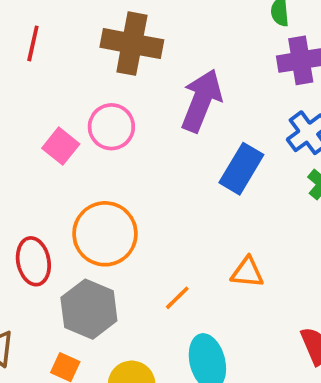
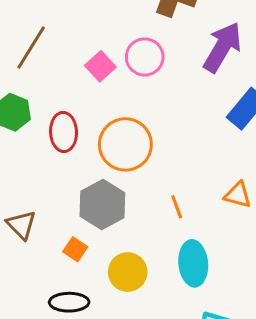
red ellipse: (33, 261) -> (64, 132), moved
orange line: (177, 298) -> (177, 207), turned -75

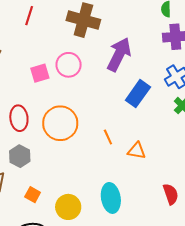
pink square: (100, 66) -> (40, 73), turned 30
gray hexagon: (102, 204) -> (20, 156), moved, size x0.7
orange line: (177, 207) -> (108, 137), moved

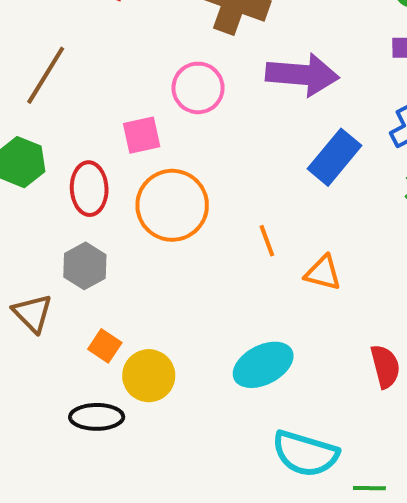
purple arrow: (119, 54) -> (302, 75), turned 64
pink square: (40, 73) -> (142, 135), moved
cyan ellipse: (111, 198) -> (263, 365), turned 68
yellow circle: (68, 207) -> (149, 376), moved

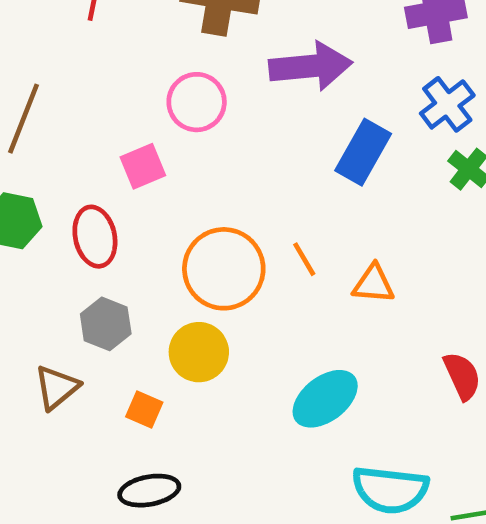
orange circle: (172, 205) -> (224, 269), moved
brown triangle: (32, 313) -> (57, 387), turned 45
yellow circle: (149, 376) -> (199, 352), moved

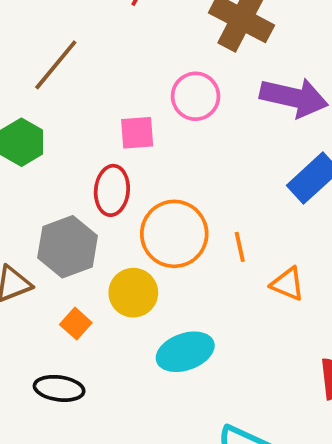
red ellipse: (95, 237) -> (112, 190), moved
gray hexagon: (106, 324) -> (68, 247), size x1.4
cyan ellipse: (325, 399) -> (185, 352), moved

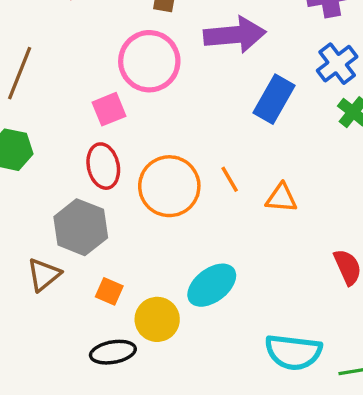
pink circle: (196, 96) -> (149, 61), size x1.4
yellow circle: (133, 293) -> (157, 319), moved

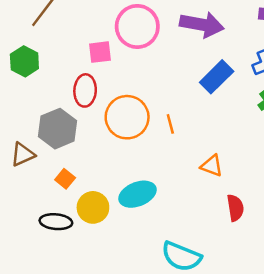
orange triangle: (281, 198) -> (212, 166), moved

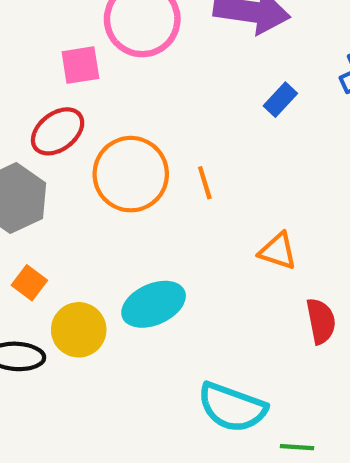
blue rectangle: (217, 77) -> (280, 100), size x0.6
red ellipse: (85, 90) -> (58, 131), turned 52

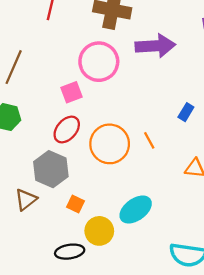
blue rectangle: (280, 100) -> (186, 112), moved
orange square: (29, 283) -> (75, 204), moved

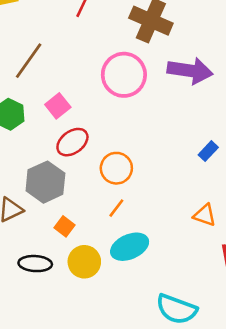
pink square: (72, 92) -> (58, 106), moved, turned -30
orange line: (149, 140) -> (116, 208), moved, turned 54
orange circle: (110, 144) -> (116, 168), size x0.7
black ellipse: (70, 252) -> (35, 264), moved

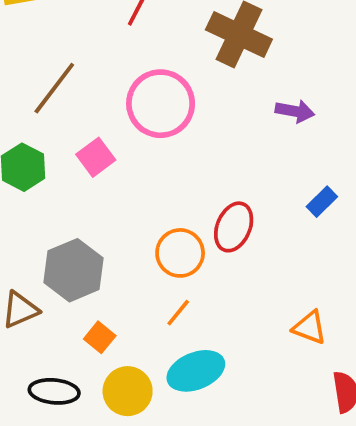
purple arrow: (190, 71) -> (295, 111), size x0.6
pink circle: (124, 75) -> (161, 104), moved
red ellipse: (72, 142) -> (234, 227), moved, turned -32
blue rectangle: (208, 151) -> (322, 202), moved

